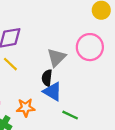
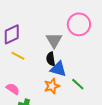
orange star: (26, 108) -> (52, 86), moved
green line: (70, 115) -> (78, 84), turned 32

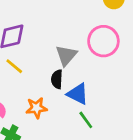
blue triangle: (58, 69) -> (78, 94), moved
orange star: (52, 86) -> (36, 108), moved

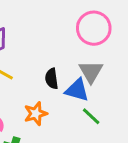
gray triangle: (66, 55) -> (91, 72), moved

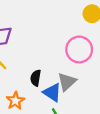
orange star: (36, 114) -> (15, 101), turned -30

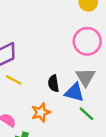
orange star: (15, 101) -> (41, 112), turned 30

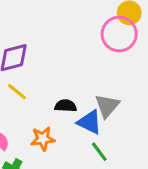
pink circle: (87, 41) -> (119, 34), moved
black semicircle: (53, 83) -> (66, 106), turned 91

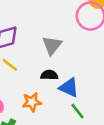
gray triangle: (107, 106) -> (52, 45), moved

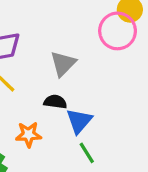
blue triangle: (69, 88) -> (79, 121), turned 40

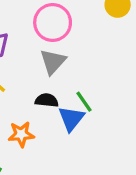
pink circle: (118, 31) -> (53, 23), moved
green line: (87, 153) -> (84, 102), moved

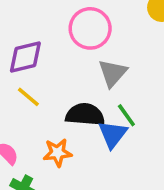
gray triangle: (53, 62) -> (113, 73), moved
black semicircle: (47, 100) -> (85, 115), size x1.5

